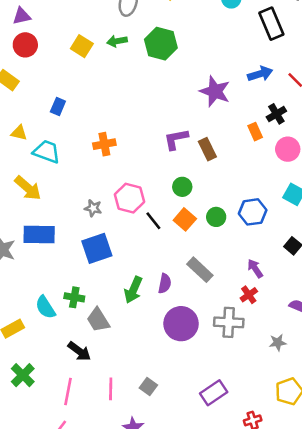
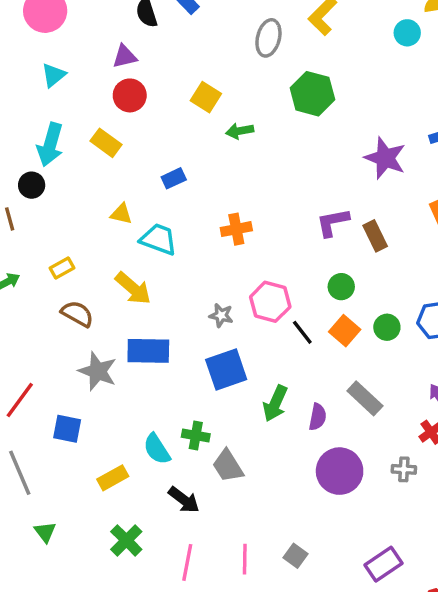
green arrow: (117, 41) -> (240, 131), moved
blue rectangle: (58, 106) -> (174, 178), turned 42
green arrow: (133, 290) -> (275, 403), moved
gray cross: (229, 322) -> (404, 469), size x0.6
black arrow: (79, 351) -> (184, 500), moved

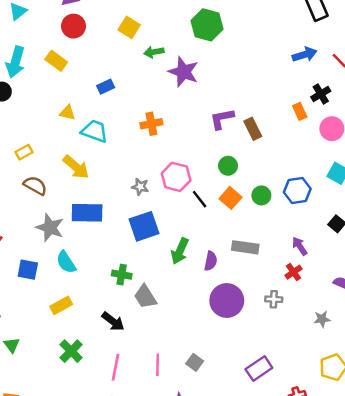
purple star: (385, 158) -> (184, 72), moved
gray rectangle: (365, 398) -> (245, 247), turned -35
cyan semicircle: (157, 449) -> (66, 262), moved

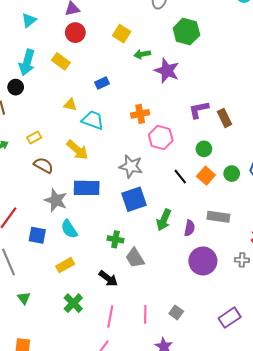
pink hexagon: (176, 177) -> (161, 138), moved
gray star: (140, 187) -> (131, 166), size x1.6

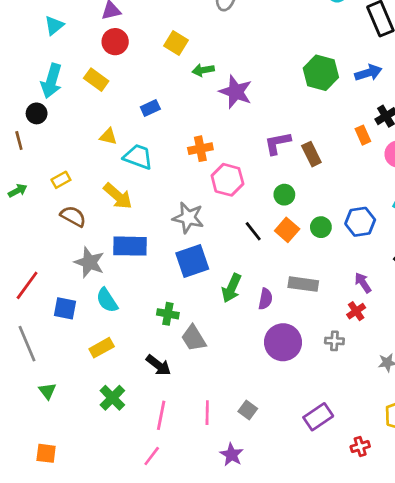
green hexagon: (186, 32) -> (321, 73), moved

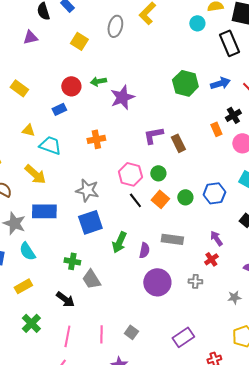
red circle: (115, 42) -> (71, 86), moved
yellow square: (176, 43) -> (79, 41), moved
purple star: (236, 92) -> (122, 97), turned 30
pink hexagon: (227, 180) -> (130, 174), moved

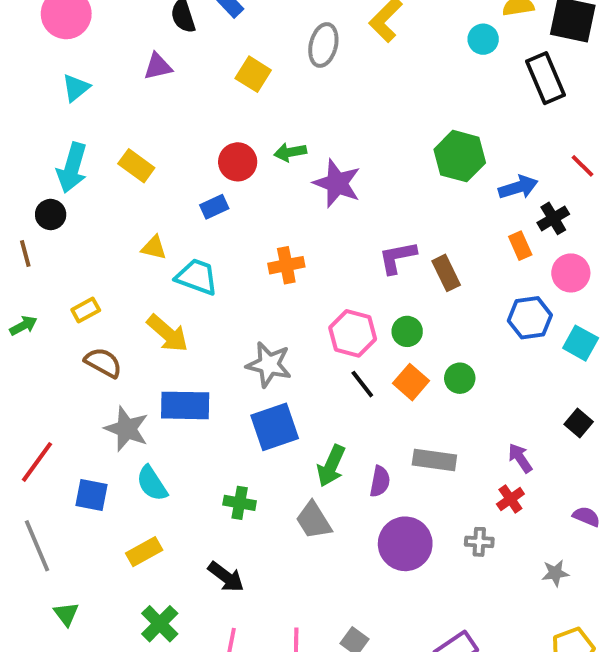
blue arrow: (220, 83) -> (518, 187), moved
purple star: (122, 97) -> (337, 183), turned -30
blue hexagon: (214, 193) -> (530, 318), moved
gray trapezoid: (91, 279) -> (314, 520), moved

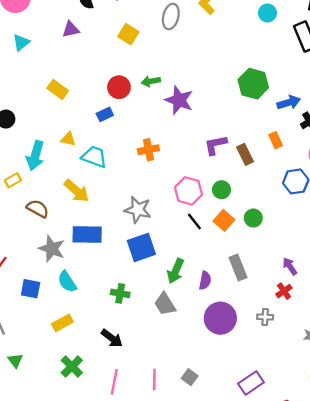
cyan arrow: (72, 168) -> (35, 156), moved
orange rectangle: (520, 246) -> (276, 140), moved
yellow rectangle: (86, 310) -> (13, 180), moved
gray rectangle: (434, 460) -> (238, 268), turned 60

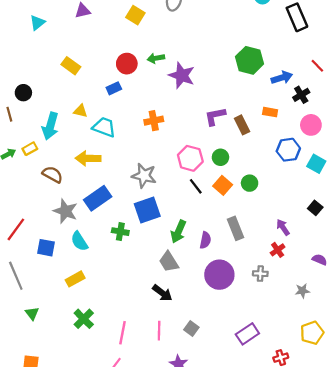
orange rectangle: (276, 140) -> (270, 112), turned -56
yellow arrow: (77, 191) -> (88, 158), turned 140
blue rectangle: (87, 235) -> (98, 198), turned -36
green cross: (120, 293) -> (120, 232), moved
black arrow: (112, 338) -> (162, 293), moved

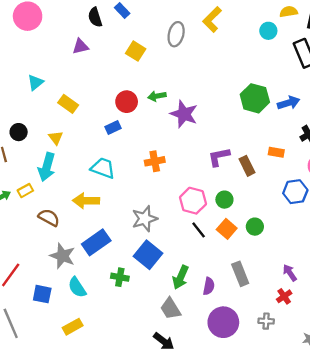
cyan triangle: (37, 23) -> (35, 83), moved
blue arrow: (282, 78) -> (289, 103), moved
yellow triangle: (80, 111) -> (56, 138), moved, turned 40
gray star: (144, 176) -> (145, 219), turned -30
blue square: (147, 210) -> (148, 255), turned -32

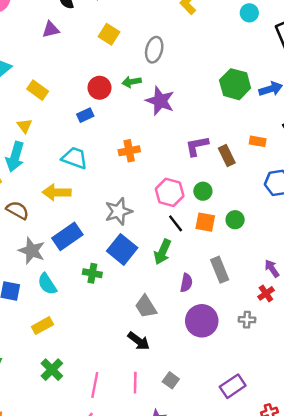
gray ellipse: (176, 34) -> (154, 50), moved
orange square: (227, 229) -> (205, 222), turned -30
green arrow: (181, 277) -> (163, 252), moved

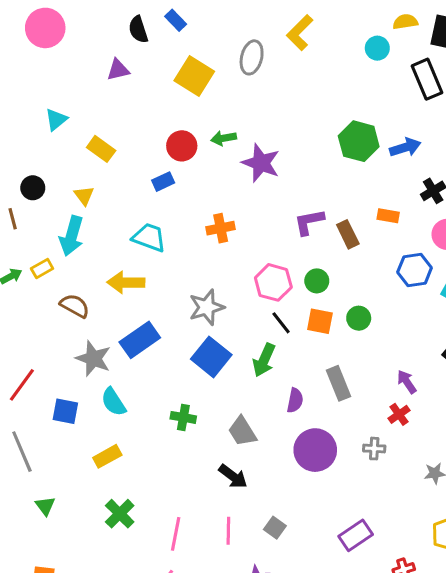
yellow square: (109, 34) -> (194, 76), size x1.4
gray ellipse: (154, 50) -> (252, 57), moved
green cross: (92, 273) -> (183, 417), moved

